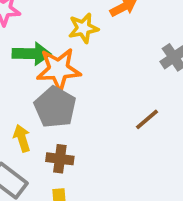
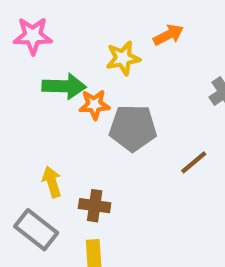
orange star: (59, 69) -> (94, 105), size x0.6
gray pentagon: (55, 107) -> (133, 128), moved, turned -30

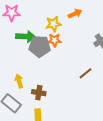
orange star: (94, 105) -> (54, 40), moved
gray pentagon: (133, 128) -> (40, 46), moved

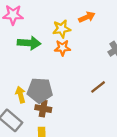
gray pentagon: (40, 46) -> (40, 90), moved

